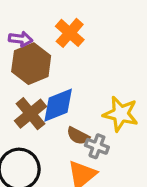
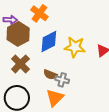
blue diamond: (58, 105) -> (49, 42), moved
yellow star: (121, 114) -> (75, 47), moved

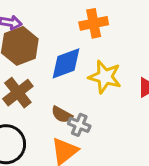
orange cross: (39, 13) -> (94, 23), moved, turned 36

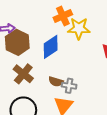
yellow star: (105, 77) -> (79, 28), moved

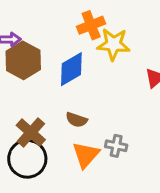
brown cross: (23, 74) -> (31, 132), moved
gray cross: (69, 86) -> (116, 146), moved

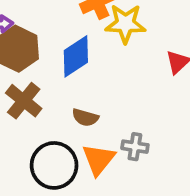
brown cross: (31, 132) -> (24, 101), moved
black circle: (27, 159) -> (54, 165), moved

